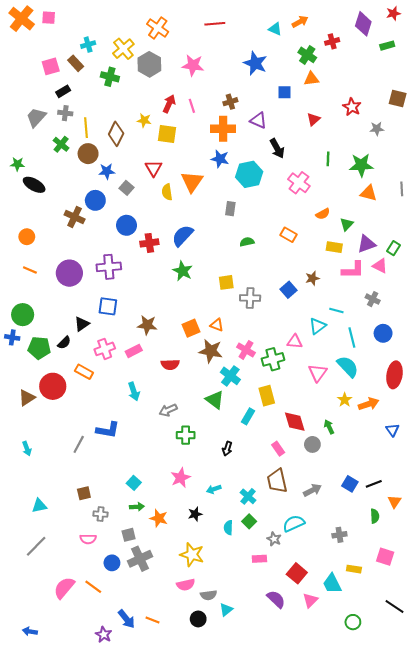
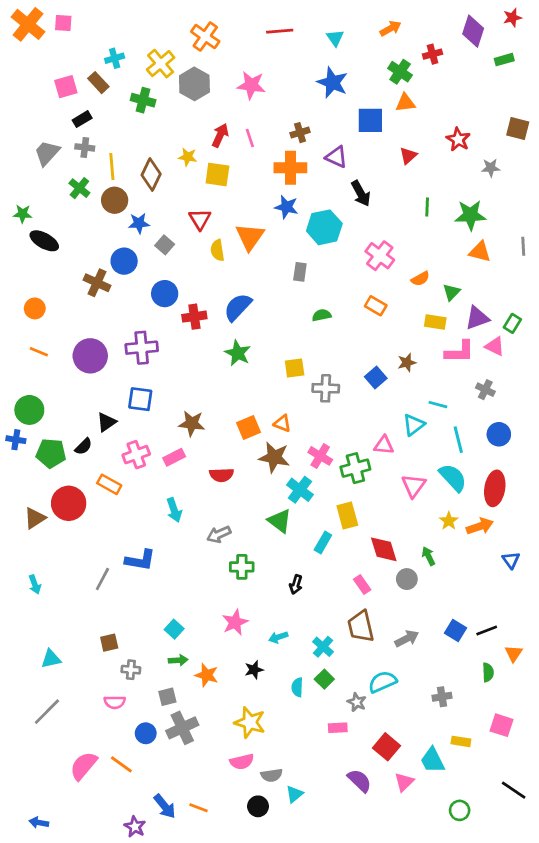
cyan triangle: (275, 29) -> (335, 38), moved, turned 32
blue square: (284, 92) -> (370, 120), size x1.5
pink cross: (299, 183) -> (380, 256), moved
red ellipse: (394, 375) -> (495, 488), moved

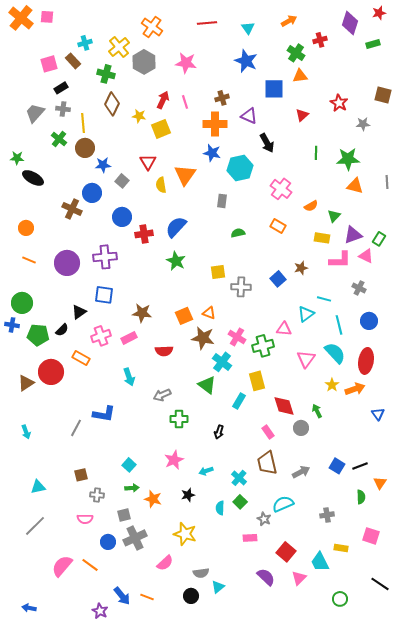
brown diamond: (151, 175) -> (112, 104), moved
yellow square: (217, 175) -> (161, 129), turned -30
pink semicircle: (242, 762) -> (165, 563), moved, turned -30

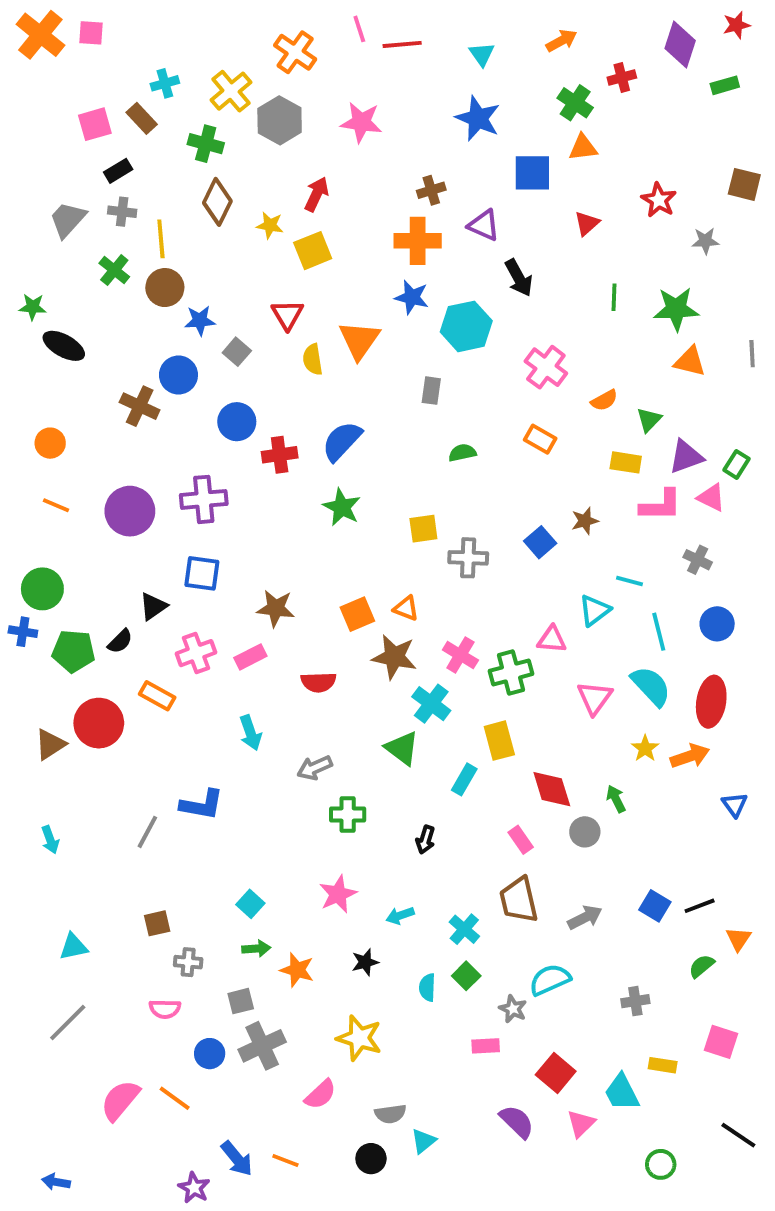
pink line: (185, 102) -> (359, 29), moved
green semicircle: (361, 497) -> (702, 966), turned -128

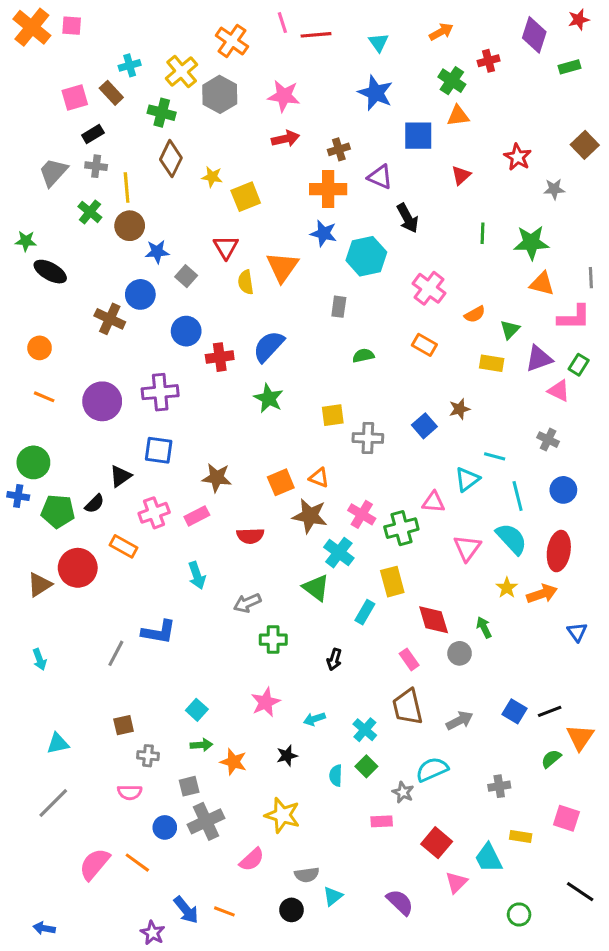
brown square: (744, 184) -> (585, 145), turned 32
red arrow: (317, 194) -> (285, 139), moved, turned 52
pink L-shape: (661, 505) -> (574, 317), moved
orange triangle: (738, 939) -> (580, 737), size x1.4
purple semicircle: (517, 1122) -> (400, 902), moved

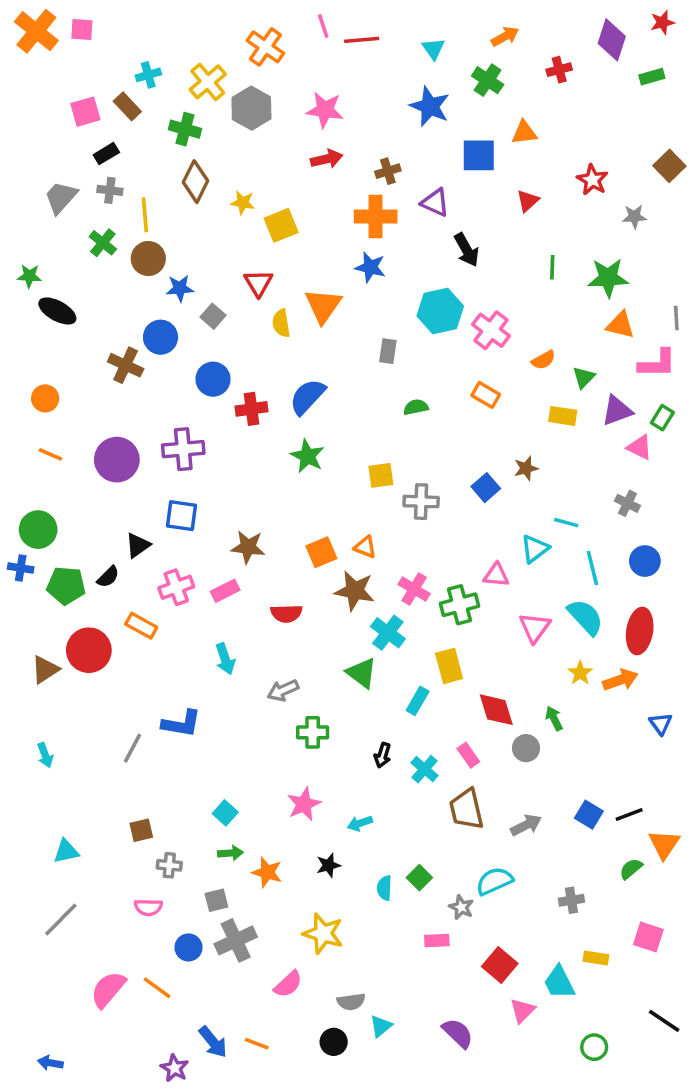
green cross: (452, 81) -> (488, 80), moved
cyan hexagon: (366, 256) -> (440, 311), moved
cyan cross: (365, 730) -> (425, 769), moved

